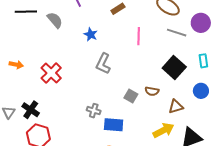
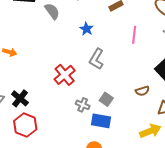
red cross: (51, 73) -> (65, 75), moved
brown semicircle: (152, 91) -> (142, 91), turned -32
gray square: (131, 96) -> (106, 99), moved

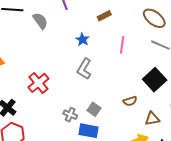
blue star: (86, 29) -> (82, 40), moved
red cross: (65, 75) -> (38, 83), moved

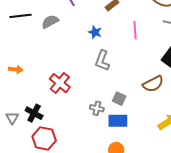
gray semicircle: (40, 21) -> (50, 22), turned -72
brown semicircle: (130, 101) -> (153, 84), size x1.5

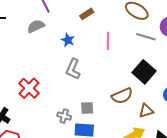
gray semicircle: (50, 22) -> (36, 26), moved
gray square: (119, 99) -> (87, 108), turned -32

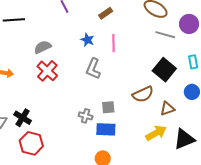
gray semicircle: (36, 26) -> (43, 47), moved
pink line: (108, 41) -> (114, 43), moved
red cross: (29, 88) -> (47, 71), moved

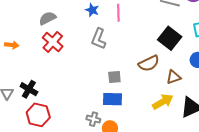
gray cross: (86, 116) -> (93, 119), moved

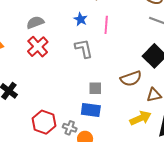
gray L-shape: (99, 39) -> (84, 48), turned 140
red hexagon: (38, 115) -> (44, 122), moved

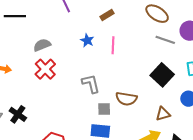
gray L-shape: (84, 48) -> (91, 84), moved
brown semicircle: (131, 79) -> (126, 99), moved, turned 30

